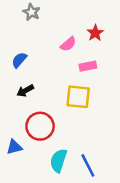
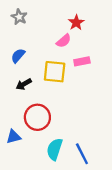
gray star: (31, 12) -> (19, 17), moved
red star: (95, 33) -> (76, 23), moved
yellow square: (78, 97) -> (55, 72), moved

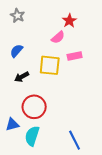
cyan semicircle: (55, 149) -> (32, 136), moved

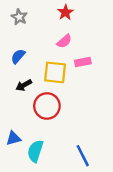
red star: (69, 21) -> (65, 12), moved
red circle: (34, 107) -> (47, 106), moved

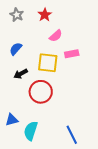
red star: (65, 12) -> (45, 15), moved

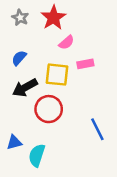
red star: (45, 15) -> (53, 18), size x1.5
black arrow: (21, 74) -> (25, 88), size x1.5
blue line: (72, 135) -> (97, 129), moved

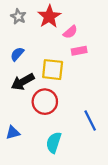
pink semicircle: (66, 43) -> (70, 32), moved
pink rectangle: (85, 64) -> (79, 51), moved
cyan semicircle: (37, 155) -> (54, 143), moved

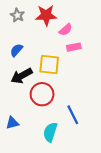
red star: (49, 16) -> (46, 15), turned 30
blue line: (90, 120) -> (73, 115), moved

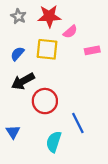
pink rectangle: (74, 47) -> (92, 50), moved
yellow square: (49, 65) -> (47, 49), moved
blue triangle: (12, 123) -> (13, 132), turned -48

